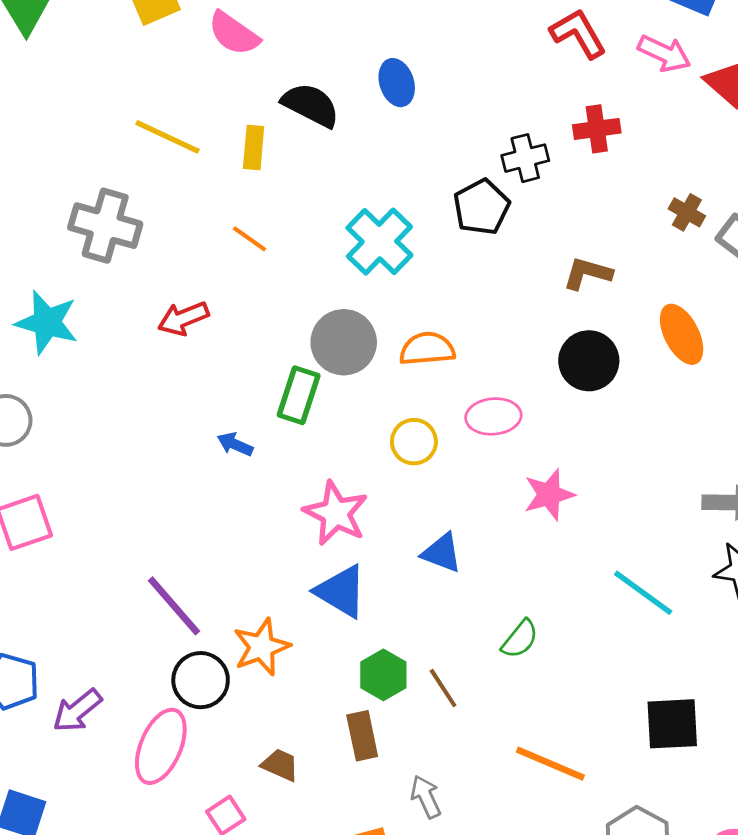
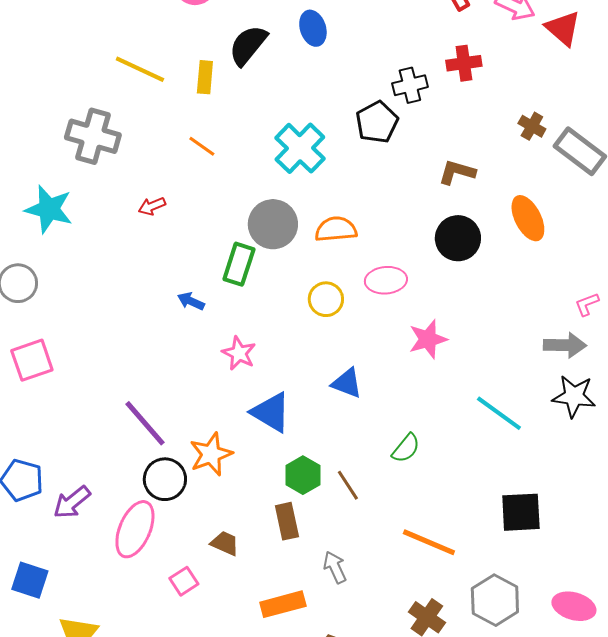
black semicircle: (311, 105) -> (248, 45), turned -78
red arrow: (183, 318) -> (152, 206), size x0.7
pink star: (336, 513) -> (239, 353), moved, size x0.7

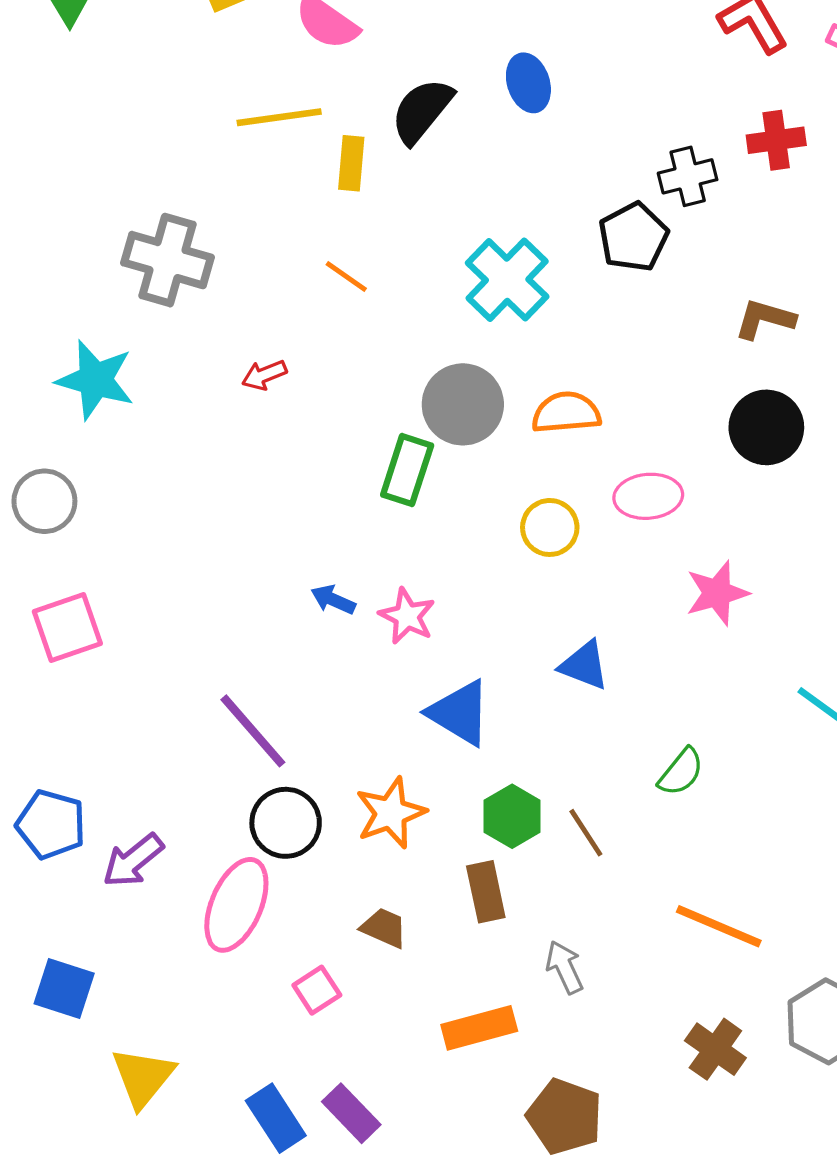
yellow line: (140, 69) -> (279, 117), moved, turned -33
blue arrow: (191, 301) -> (333, 600), moved
orange star: (211, 454) -> (391, 813), moved

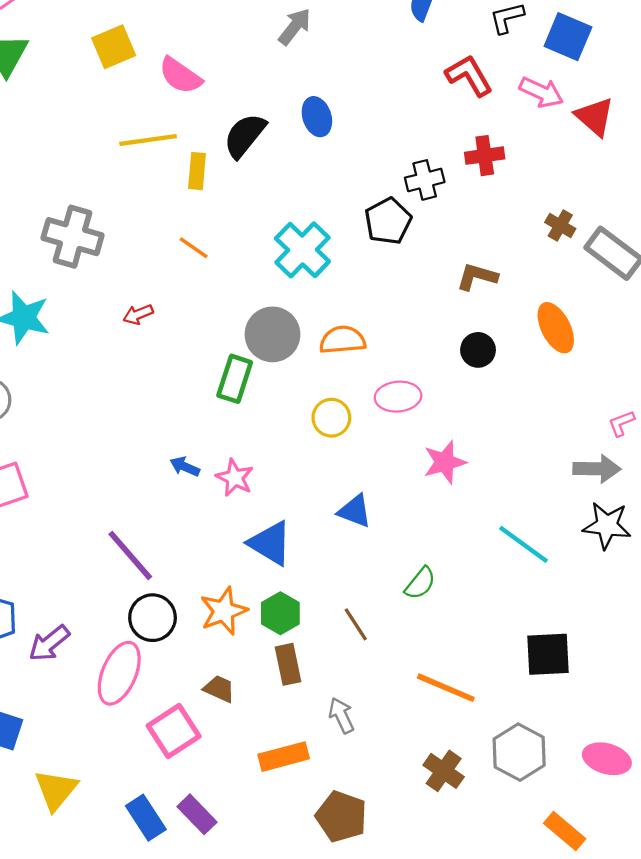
black circle: (766, 427) -> (478, 350), size x0.7
green hexagon: (512, 816) -> (280, 613), moved
pink square: (317, 990) -> (174, 731), size x1.6

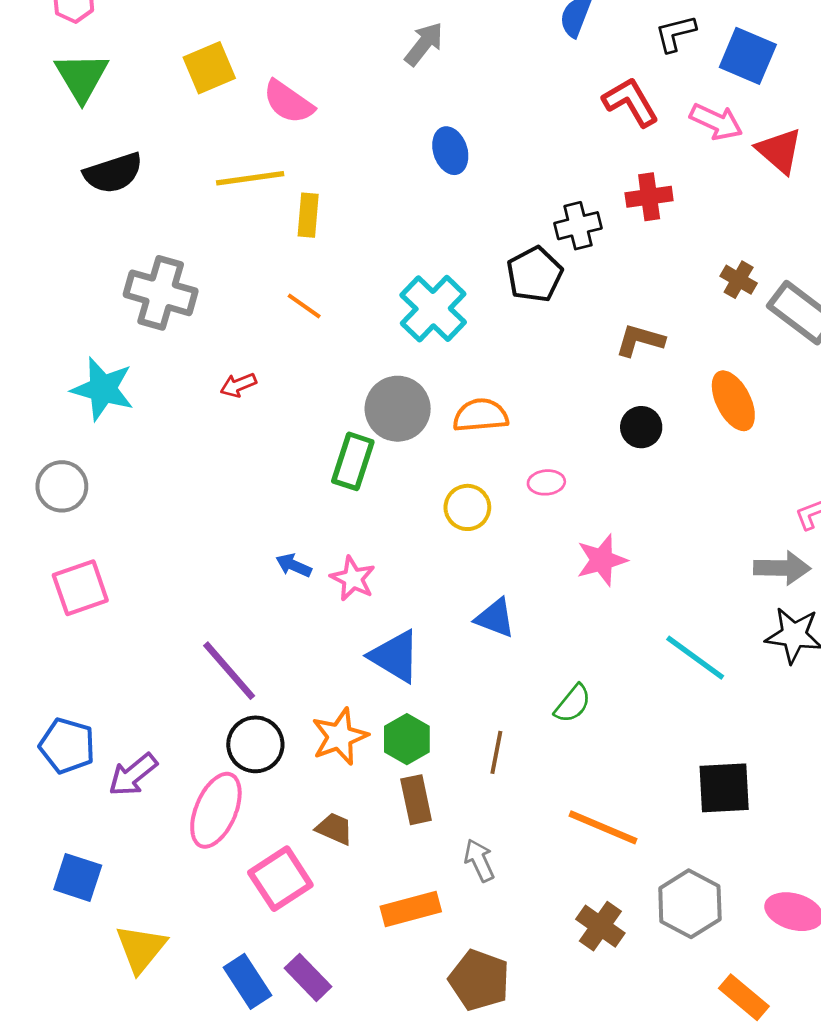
black semicircle: (245, 136) -> (113, 173), moved, turned -147
pink ellipse: (398, 397) -> (546, 482), size x0.7
brown line: (356, 624) -> (496, 752), turned 44

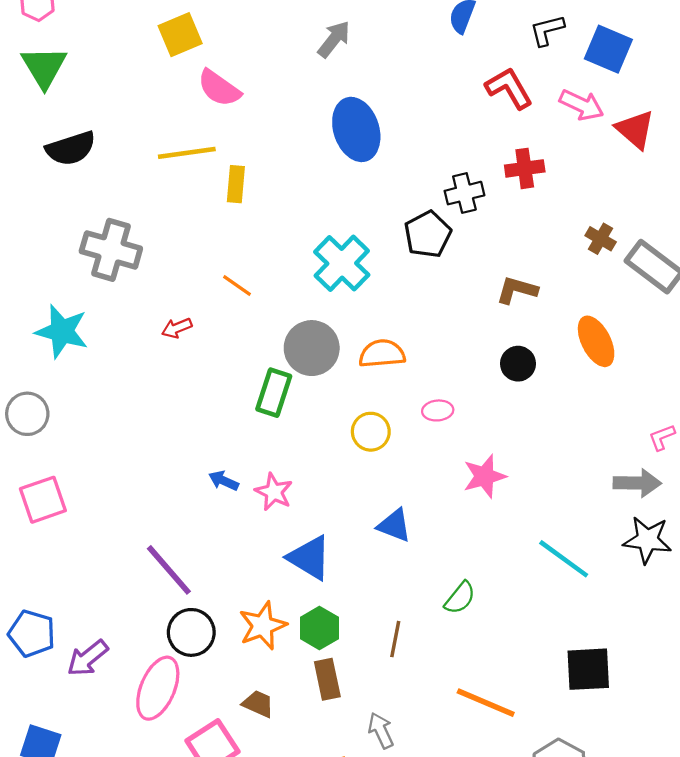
yellow square: (209, 68) -> (180, 35), moved
blue ellipse: (450, 151) -> (356, 129), size x1.6
orange line: (304, 306) -> (237, 286), moved

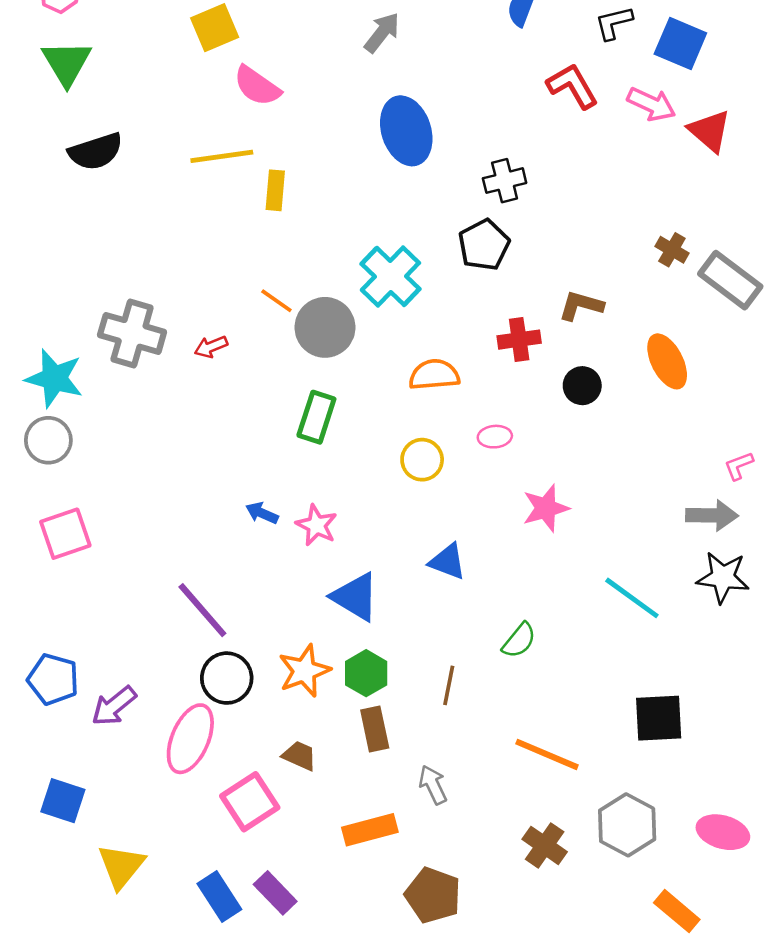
red cross: (525, 168) -> (519, 340), moved
black cross: (464, 193) -> (505, 181), moved
gray cross: (111, 250) -> (132, 333), moved
cyan star: (62, 331) -> (54, 378), moved
gray circle: (312, 348) -> (325, 327), moved

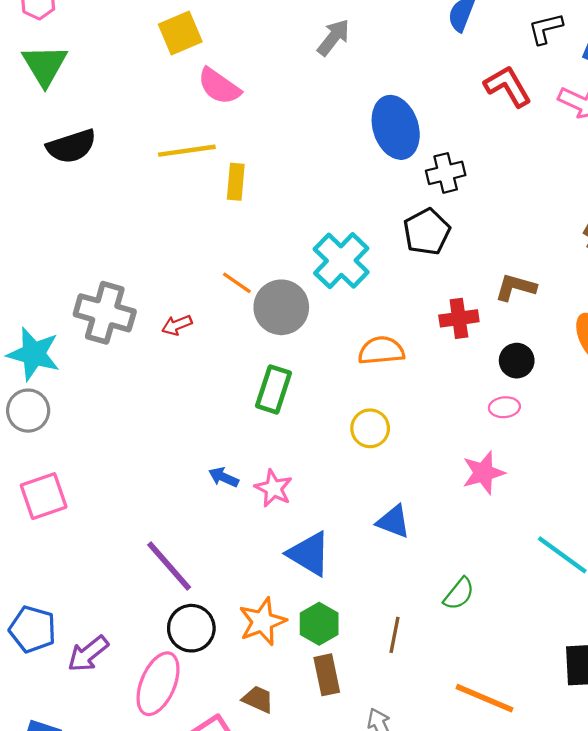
blue ellipse: (406, 131) -> (396, 127), moved
pink ellipse: (495, 437) -> (504, 407), moved

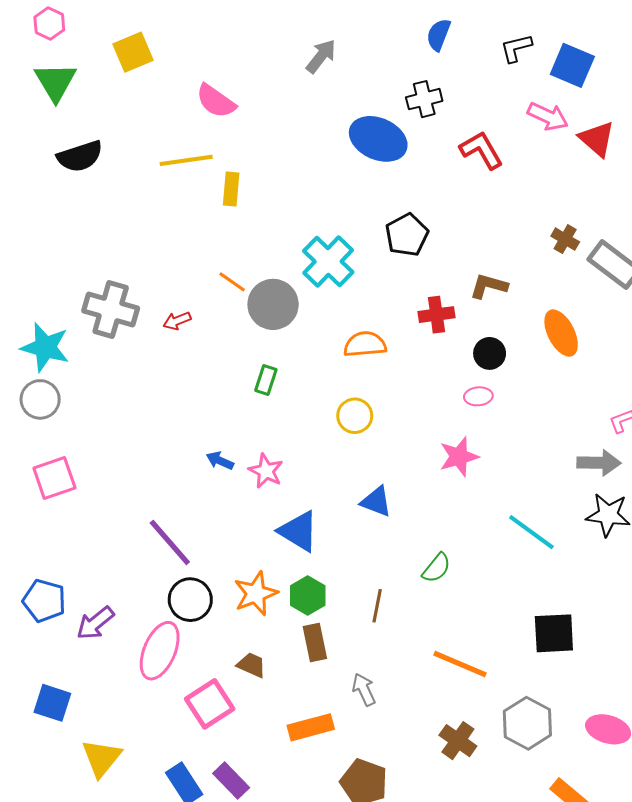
yellow square: (180, 33) -> (133, 52), moved
red L-shape: (508, 86) -> (481, 150), moved
blue ellipse: (396, 127) -> (378, 139), turned -48
black cross: (446, 173) -> (424, 99), moved
green rectangle: (274, 389) -> (266, 380), size x0.7

